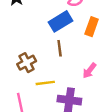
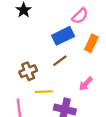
brown line: (60, 48) -> (60, 61), turned 56

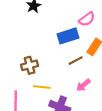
brown line: (60, 61) -> (76, 61), moved

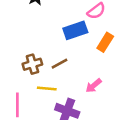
brown line: (76, 61) -> (59, 64), moved

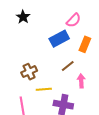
brown line: (59, 64) -> (68, 66), moved
pink arrow: (94, 86) -> (81, 81), turned 136

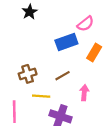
brown line: (68, 66) -> (62, 76), moved

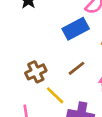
yellow line: (41, 96) -> (55, 95), turned 48

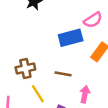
brown line: (76, 68) -> (63, 74), turned 35

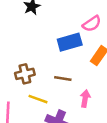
yellow line: (38, 94) -> (38, 99), turned -36

